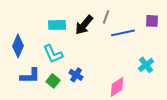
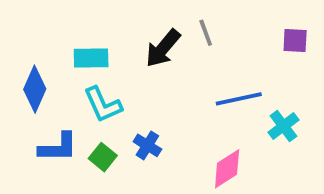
gray line: (106, 17) -> (206, 33), turned -40
cyan rectangle: (57, 25) -> (91, 58), moved
blue line: (123, 33) -> (239, 99), moved

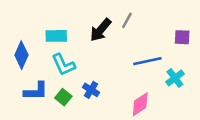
gray line: (206, 33) -> (127, 20), turned 49
purple square: (295, 41) -> (182, 37), moved

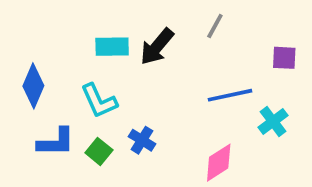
gray line: (127, 20) -> (215, 26), moved
cyan rectangle: (56, 36) -> (112, 47), moved

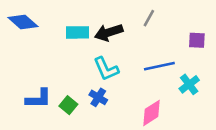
black arrow: (157, 47) -> (109, 32), turned 32
blue diamond: (33, 86) -> (23, 22), moved, turned -72
cyan L-shape: (99, 101) -> (106, 69), moved

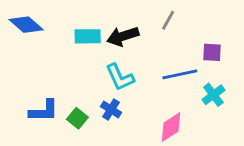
purple square: (197, 40) -> (212, 52), moved

